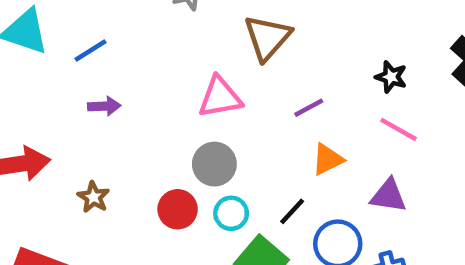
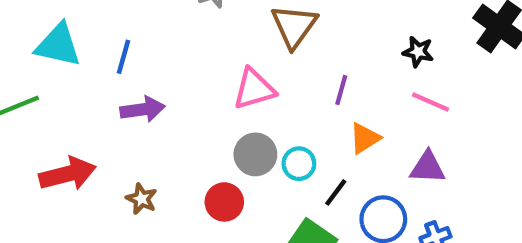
blue line: (90, 51) -> (124, 57), turned -36
purple arrow: (104, 106) -> (143, 109), size x1.4
purple line: (309, 108) -> (341, 90), turned -40
cyan circle: (231, 213) -> (299, 164), moved

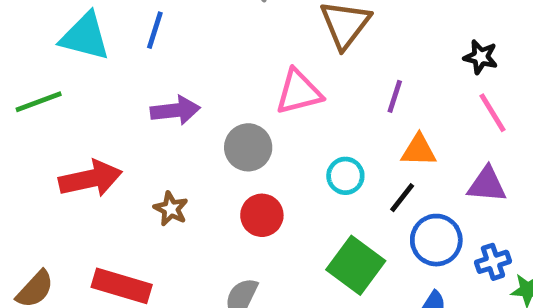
blue line: (124, 57) -> (155, 30), moved
pink line: (431, 102) -> (493, 113), turned 33
orange triangle: (365, 138) -> (419, 150), turned 32
gray circle: (255, 154) -> (248, 147), moved
black line: (336, 192) -> (402, 198), moved

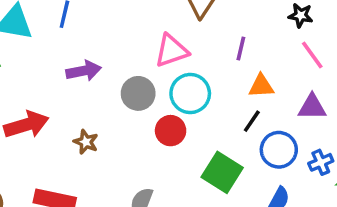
cyan circle: (345, 176) -> (190, 94), moved, size x1.5
red circle: (262, 215) -> (171, 131), moved

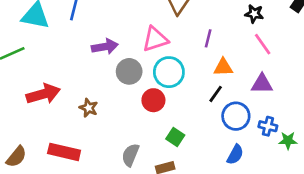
purple arrow: (84, 71) -> (105, 47), moved
blue cross: (321, 162) -> (268, 126), turned 36
green square: (222, 172) -> (175, 137), moved, size x0.6

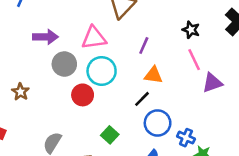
purple triangle: (262, 84) -> (212, 83), moved, turned -30
green square: (175, 137) -> (110, 135), moved

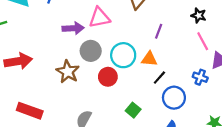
pink triangle: (94, 38) -> (99, 18), moved
orange triangle: (153, 75) -> (149, 59), moved
brown star: (20, 92) -> (68, 72), moved, size x1.5
blue cross: (186, 138) -> (200, 77), moved

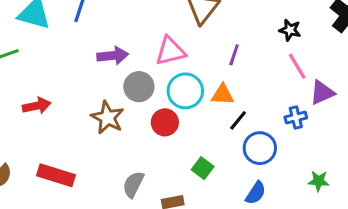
pink triangle: (99, 18) -> (171, 51), moved
red arrow: (18, 61) -> (37, 106), size x0.7
blue cross: (200, 77) -> (296, 117), turned -32

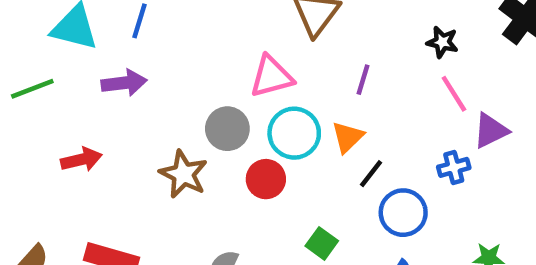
purple arrow: (113, 56) -> (124, 83), moved
orange triangle: (222, 95) -> (348, 137), turned -45

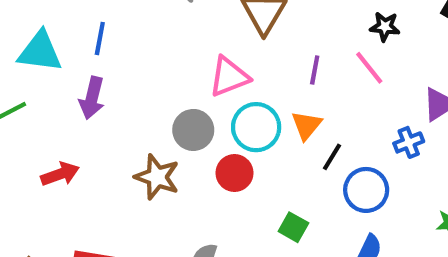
purple arrow: (124, 83) -> (92, 98), turned 117
pink line: (454, 94) -> (369, 68), moved

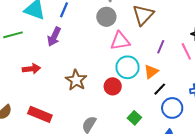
gray circle: (193, 130) -> (106, 17), moved

